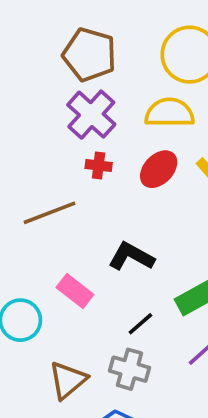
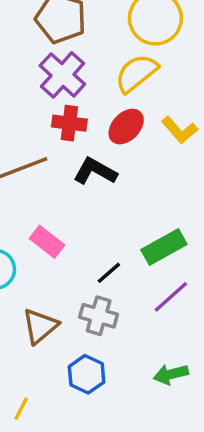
yellow semicircle: (170, 113) -> (136, 73), turned -39
red cross: (99, 166) -> (69, 123), size x1.4
black L-shape: (131, 256) -> (95, 171), moved

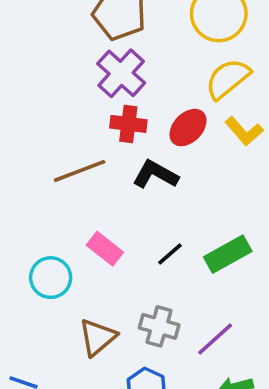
yellow semicircle: (136, 73) -> (228, 79), moved
black line: (109, 273) -> (170, 254), moved
purple line: (171, 297) -> (215, 339), moved

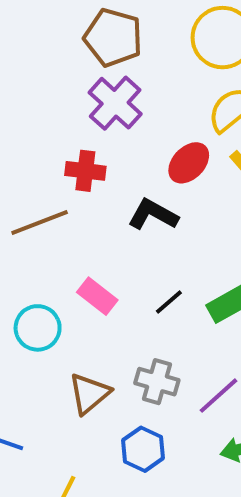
red cross: (128, 124) -> (85, 171), moved
brown line: (80, 171) -> (40, 223), moved

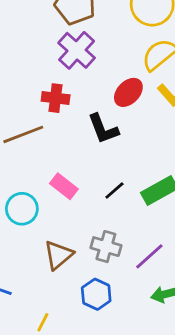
black L-shape: (153, 215) -> (103, 129), turned -140

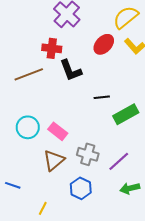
black L-shape: (103, 129) -> (71, 70), moved
pink rectangle: (64, 186) -> (58, 131), moved
black line: (114, 191) -> (102, 97), moved, turned 35

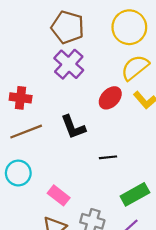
red cross: (52, 48) -> (21, 98), moved
green rectangle: (126, 114) -> (135, 194), moved
cyan circle: (28, 127) -> (18, 173), moved

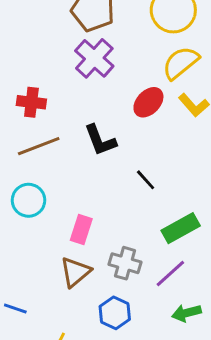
black line: (108, 157) -> (146, 180), turned 54
pink rectangle: (59, 195) -> (81, 230), turned 70

